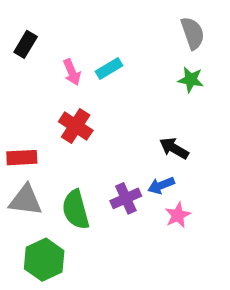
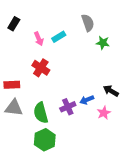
gray semicircle: (193, 33) -> (88, 23), moved
black arrow: (174, 148) -> (111, 91), moved
pink star: (178, 215) -> (104, 113), moved
green hexagon: (44, 260) -> (45, 140), moved

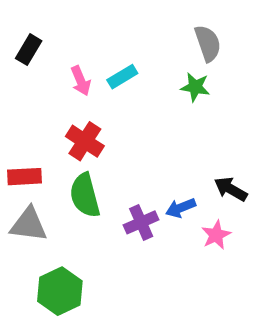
gray semicircle: (88, 23) -> (208, 43), moved
green star: (103, 43) -> (195, 87), moved
green semicircle: (41, 113) -> (85, 195), moved
green hexagon: (45, 140) -> (60, 291), moved

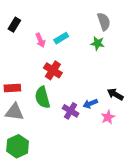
red cross: (85, 141) -> (53, 70), moved
purple cross: (141, 222) -> (71, 111), turned -35
green hexagon: (60, 291) -> (18, 146), moved

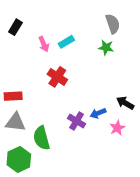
green semicircle: (42, 97) -> (41, 138), moved

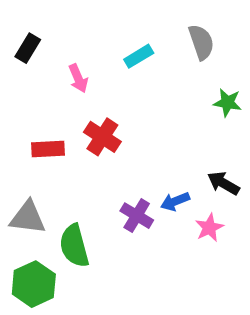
cyan rectangle: (66, 42) -> (139, 56), moved
green star: (106, 48) -> (227, 103), moved
red rectangle: (13, 96) -> (48, 149), moved

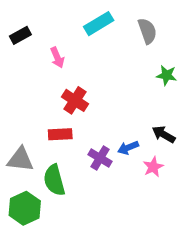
black rectangle: (28, 48) -> (20, 35), turned 30
cyan rectangle: (139, 56) -> (99, 24), moved, size x1.4
red rectangle: (48, 149) -> (60, 134), moved

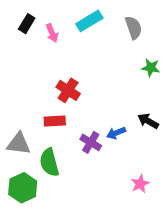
black rectangle: (20, 35) -> (27, 24), moved, turned -30
pink arrow: (57, 58) -> (52, 33), moved
pink star: (153, 167) -> (140, 184), moved

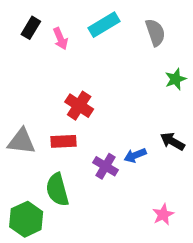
green star: (151, 68) -> (176, 79), turned -30
gray triangle: (19, 144) -> (22, 141), moved

